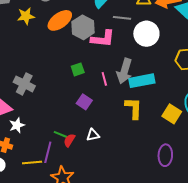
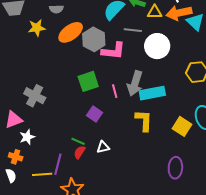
green square: (78, 69) -> (88, 81), size x1.5
green line: (60, 134) -> (78, 141), moved

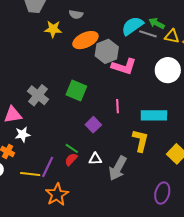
gray line: (133, 30) -> (148, 34), moved
green square: (88, 81) -> (76, 91), moved, turned 30
gray arrow: (135, 83) -> (118, 168), moved

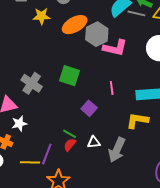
yellow L-shape: (140, 141) -> (137, 120), turned -90

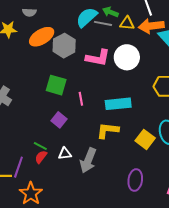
pink L-shape: (115, 48) -> (98, 58), moved
green square: (70, 76) -> (56, 85), moved

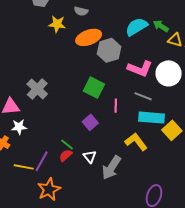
gray line: (103, 23) -> (143, 96), moved
yellow L-shape: (108, 130) -> (136, 142), turned 35
yellow square: (145, 139) -> (172, 130), moved
white triangle: (65, 154) -> (90, 157), turned 48

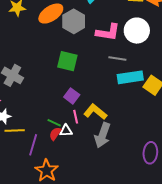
pink line: (116, 106) -> (76, 117), moved
yellow L-shape: (136, 142) -> (95, 112), moved
white triangle: (90, 157) -> (66, 131), moved, turned -40
yellow line: (24, 167) -> (15, 130), moved

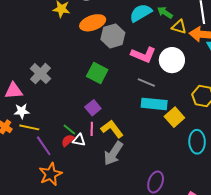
purple line: (33, 145) -> (44, 146), turned -65

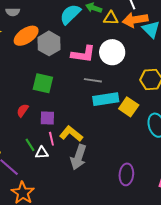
purple square: (93, 108) -> (47, 118), turned -35
green line: (69, 130) -> (30, 145), turned 32
red semicircle: (68, 140) -> (23, 110), moved

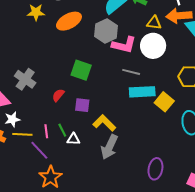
yellow triangle: (111, 18) -> (154, 23), moved
gray hexagon: (49, 43) -> (106, 31), moved
pink line: (51, 139) -> (46, 131), moved

